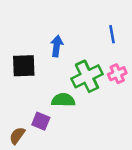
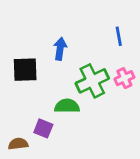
brown semicircle: (17, 136) -> (18, 144), turned 48

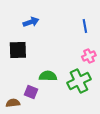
blue arrow: (60, 49) -> (31, 22), moved, turned 63
green cross: (92, 81) -> (79, 81), moved

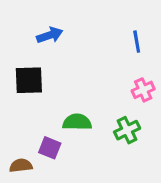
green cross: (79, 81) -> (127, 130), size x0.7

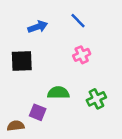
blue line: (137, 42) -> (78, 21), moved, turned -35
pink cross: (143, 90) -> (82, 55), moved

